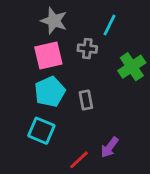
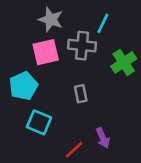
gray cross: (87, 49) -> (82, 46), size x1.5
cyan pentagon: (50, 92) -> (23, 86), moved
purple arrow: (110, 147) -> (103, 138), turned -60

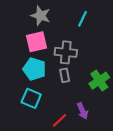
gray cross: (82, 46) -> (66, 52), moved
green cross: (124, 62) -> (99, 81), moved
cyan pentagon: (23, 86) -> (34, 69), moved, turned -30

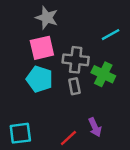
cyan line: (83, 19) -> (111, 35), moved, turned 35
green cross: (99, 81) -> (103, 74), moved, turned -30
cyan square: (31, 98) -> (20, 133), moved, turned -30

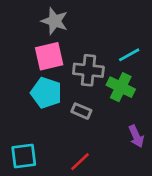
cyan line: (111, 35) -> (129, 55), moved
gray rectangle: (74, 86) -> (81, 111), moved, turned -56
purple arrow: (95, 127) -> (136, 136), moved

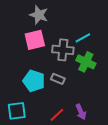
cyan line: (129, 55) -> (83, 38), moved
cyan pentagon: (46, 93) -> (34, 81), moved
purple arrow: (136, 136) -> (81, 112), moved

